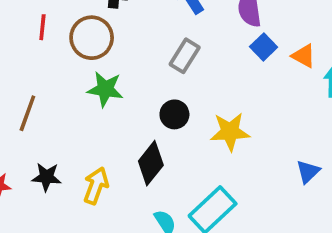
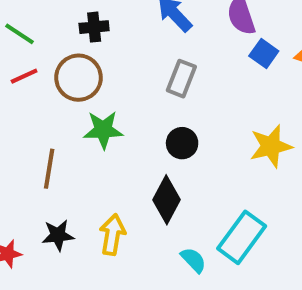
red line: (42, 27) -> (24, 76), turned 70
brown line: (27, 113) -> (49, 169), moved
yellow star: (230, 132) -> (271, 146), moved

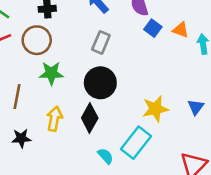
black circle: (182, 143) -> (100, 83), size x1.6
yellow star: (271, 146) -> (155, 109), moved
yellow arrow: (112, 235) -> (54, 119), moved

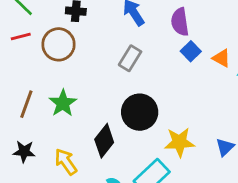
green star: (51, 73) -> (63, 103), moved, turned 30
black circle: (100, 83) -> (140, 112), moved
yellow arrow: (54, 119) -> (66, 162), moved, turned -55

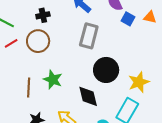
gray rectangle: (130, 58) -> (89, 36), size x1.4
black diamond: (104, 141) -> (88, 96), turned -35

